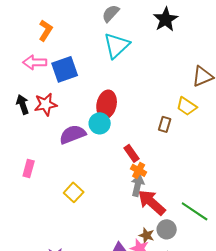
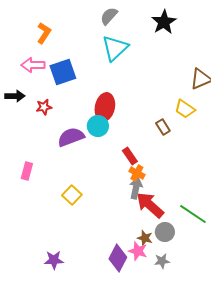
black arrow: (23, 104) -> (15, 96), moved, turned 108
red star: (46, 104) -> (44, 107), size x0.7
brown rectangle: (165, 124) -> (163, 127), turned -49

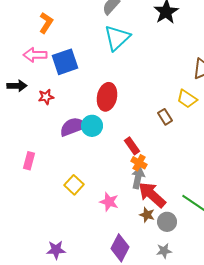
cyan circle: (98, 126) -> (92, 126), moved
brown star: (145, 238) -> (147, 215), moved
pink star: (138, 251) -> (109, 202), moved

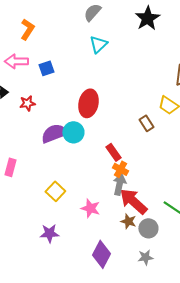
cyan triangle: (117, 38) -> (98, 44), size x0.7
blue square: (65, 62) -> (46, 68), size x0.6
purple star: (56, 250) -> (49, 233), moved

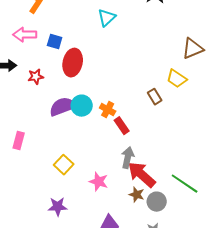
blue square: (46, 68) -> (55, 42), turned 35
red ellipse: (88, 103) -> (73, 63), moved
orange cross: (120, 169) -> (108, 110), moved

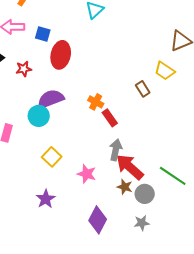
cyan circle: (82, 106) -> (39, 116), moved
purple star: (58, 207) -> (46, 199), turned -30

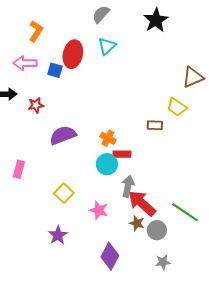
red ellipse: (61, 55) -> (73, 54), moved
brown rectangle: (143, 89) -> (155, 125), turned -56
cyan circle: (39, 116) -> (107, 164), moved
red rectangle: (110, 118) -> (122, 154), turned -54
gray star: (142, 223) -> (163, 262), moved

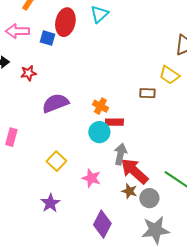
gray star: (163, 262) -> (155, 230), size x1.8

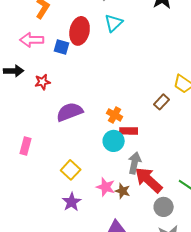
brown rectangle: (147, 93) -> (162, 102), turned -49
brown star: (129, 191) -> (123, 191), moved
purple star: (50, 203) -> (72, 202), moved

